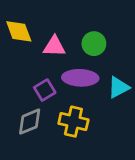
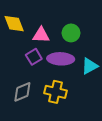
purple square: (45, 90) -> (34, 57), moved

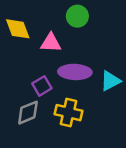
green circle: (71, 33) -> (77, 16), moved
purple square: (34, 57) -> (42, 86), moved

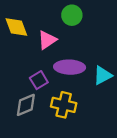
pink triangle: (51, 43) -> (47, 40), turned -36

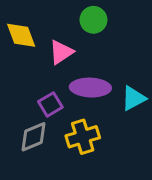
yellow cross: (64, 105) -> (83, 137), turned -30

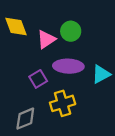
green circle: (93, 20) -> (71, 31), moved
gray diamond: (33, 137) -> (25, 119), moved

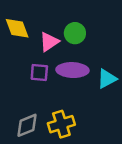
purple square: (38, 79) -> (39, 72), moved, turned 36
yellow cross: (63, 103) -> (61, 124), moved

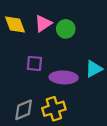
pink triangle: (49, 42) -> (43, 24), moved
purple ellipse: (72, 70) -> (64, 77), moved

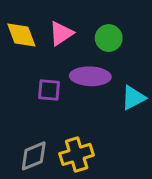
green circle: (66, 29) -> (109, 38), moved
purple ellipse: (64, 77) -> (90, 76), moved

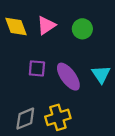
purple ellipse: (90, 76) -> (68, 77), moved, turned 52
cyan triangle: (133, 98) -> (101, 74), turned -36

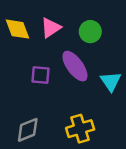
purple ellipse: (68, 77) -> (75, 66), moved
yellow cross: (58, 117) -> (80, 129), moved

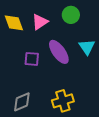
green circle: (90, 32) -> (71, 15), moved
cyan triangle: (111, 81) -> (87, 47), moved

